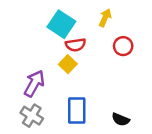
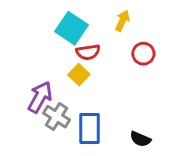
gray cross: (32, 116) -> (56, 117), moved

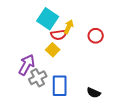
yellow arrow: (122, 21) -> (69, 27), moved
gray cross: (56, 117) -> (38, 78), turned 30

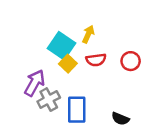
cyan square: (48, 19) -> (61, 46), moved
red semicircle: (59, 35) -> (96, 60), moved
red circle: (96, 36) -> (131, 61), moved

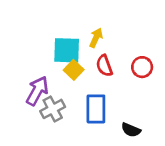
cyan square: (61, 46) -> (67, 50), turned -32
red semicircle: (96, 60) -> (104, 66), turned 78
blue rectangle: (77, 110) -> (96, 109), moved

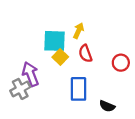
red circle: (142, 67) -> (121, 63), moved
purple arrow: (37, 91) -> (30, 74), turned -50
gray cross: (53, 109) -> (20, 89), moved

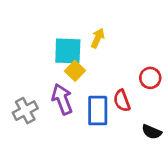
red semicircle: (85, 53) -> (122, 101), moved
purple arrow: (30, 74) -> (62, 99), moved
black semicircle: (107, 106) -> (152, 132), moved

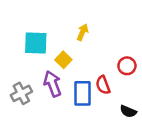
cyan square: (68, 51) -> (36, 43), moved

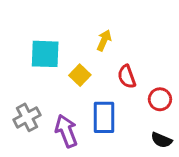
red circle: (127, 66) -> (160, 99), moved
purple arrow: (53, 84) -> (66, 131), moved
red semicircle: (103, 85) -> (127, 77), moved

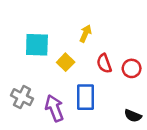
red circle: (160, 99) -> (132, 68), moved
gray cross: (27, 117) -> (22, 97), turned -35

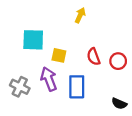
yellow arrow: (85, 34) -> (80, 15), moved
yellow square: (66, 62) -> (59, 55), turned -32
purple arrow: (54, 108) -> (49, 79), moved

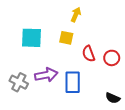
yellow square: (59, 55) -> (66, 38), moved
purple arrow: (49, 79) -> (46, 75), turned 100

